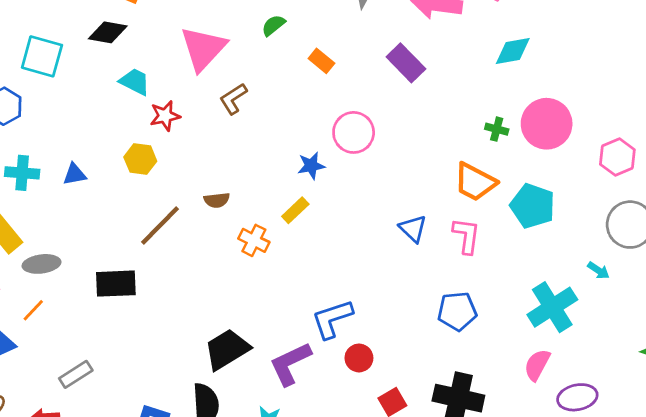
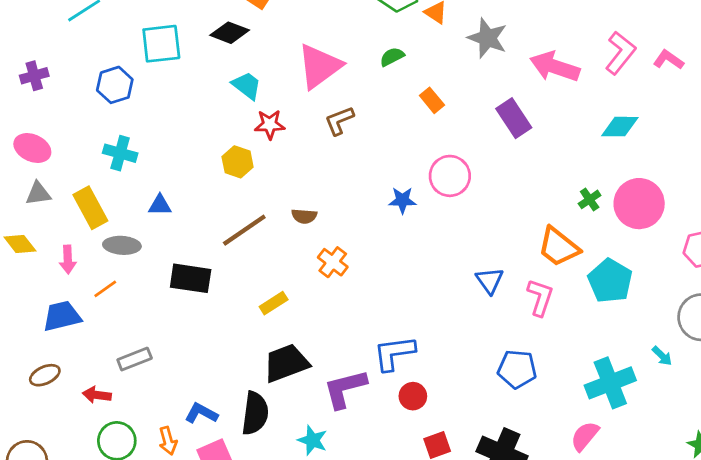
cyan square: (42, 56) -> (161, 44), turned -33
green cross: (497, 129) -> (590, 199), turned 30
blue triangle: (75, 174) -> (160, 205), moved
yellow rectangle: (295, 210) -> (274, 303), moved

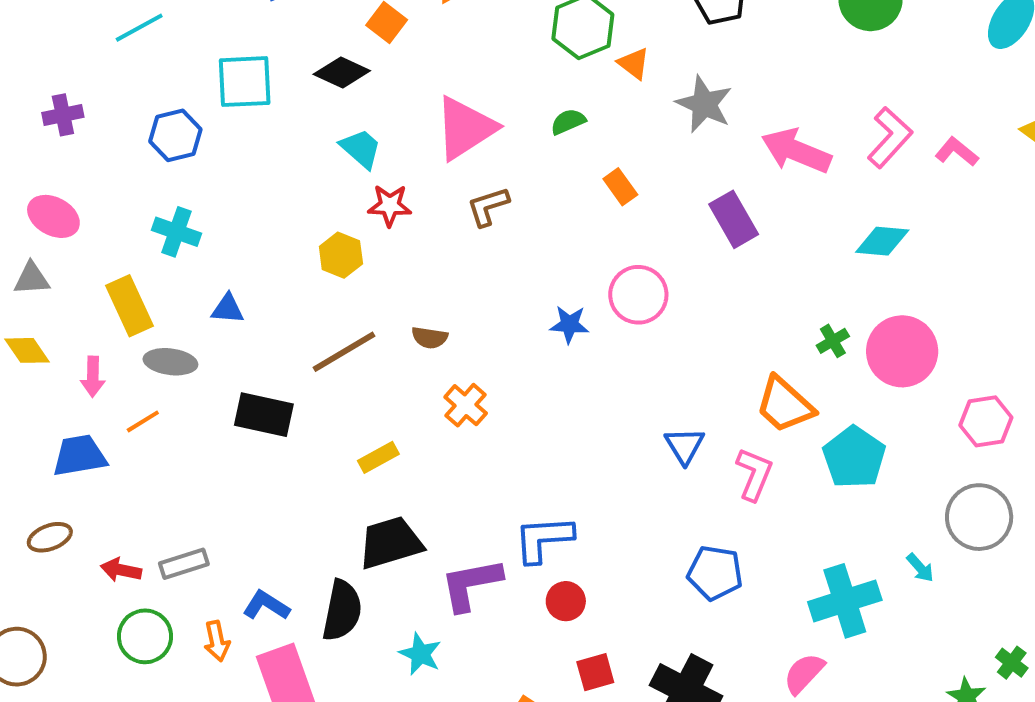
gray triangle: (38, 194) -> (32, 279), moved
gray rectangle: (135, 359) -> (184, 564), moved

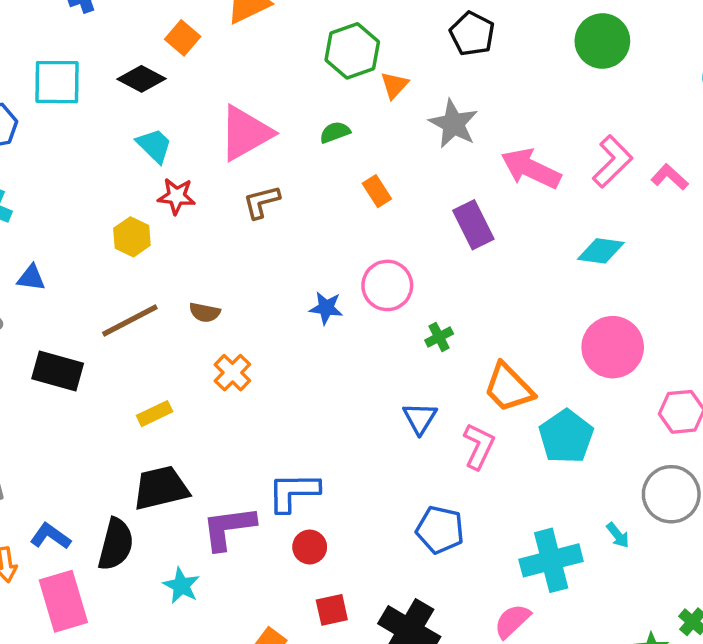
orange triangle: (634, 63) -> (394, 85), turned 32
green cross: (833, 341) -> (439, 337), moved

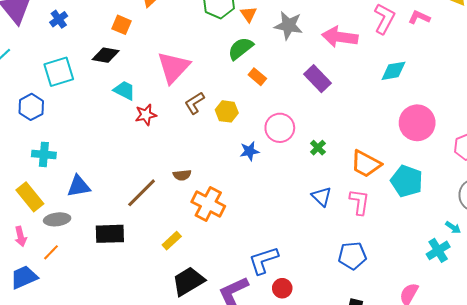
green semicircle: (335, 132) -> (241, 48), moved, size x1.5
yellow hexagon: (132, 237) -> (227, 111), moved
blue triangle: (31, 278) -> (79, 186), size x1.4
orange cross: (232, 373) -> (208, 204), size x1.5
cyan cross: (551, 560) -> (438, 250), moved, size x0.7

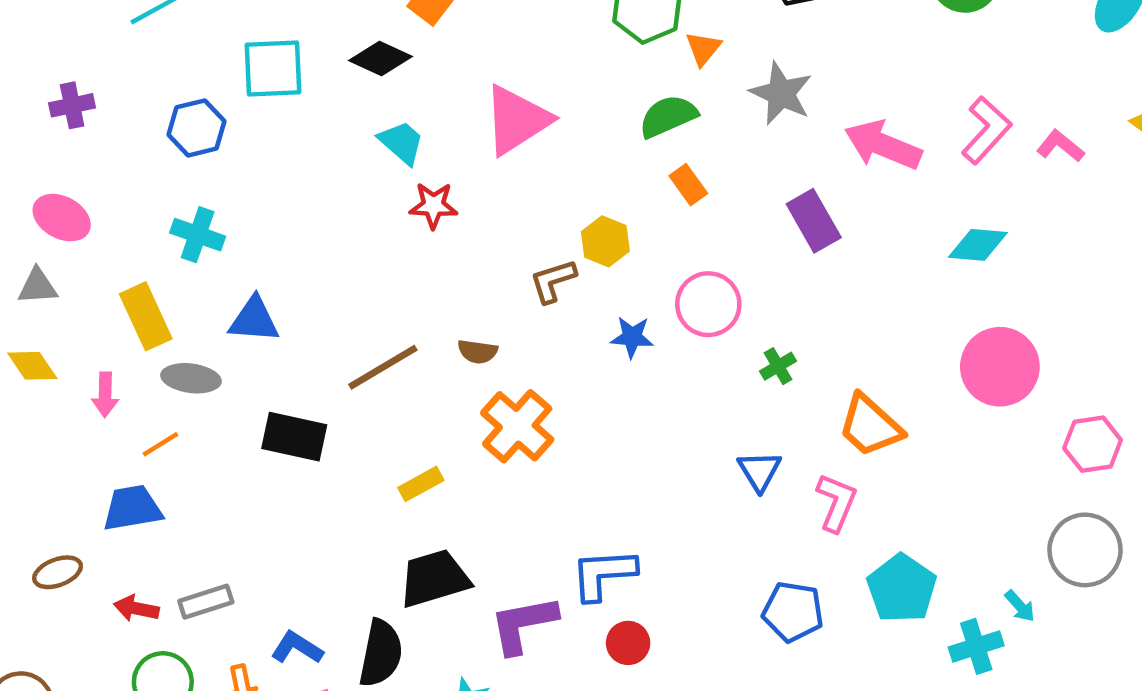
brown L-shape: (194, 103) -> (553, 281), moved
cyan pentagon: (407, 181) -> (902, 588), moved
blue trapezoid: (24, 277) -> (132, 508), moved

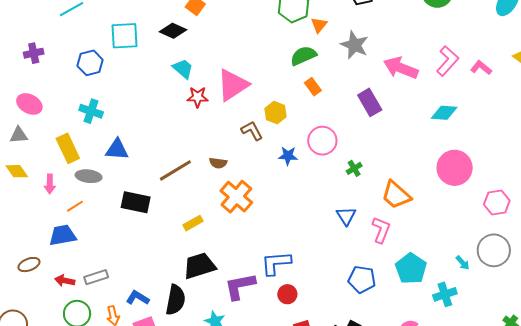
pink triangle: (517, 120) -> (233, 85), moved
brown L-shape: (553, 281) -> (252, 131), turned 80
cyan arrow: (1020, 606) -> (463, 263), moved

